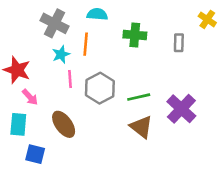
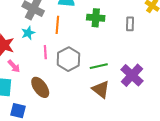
cyan star: (61, 54) -> (28, 33), moved

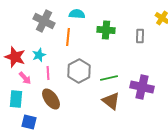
cyan star: (28, 33) -> (39, 55), moved
pink line: (45, 52) -> (48, 73), moved
purple cross: (132, 75) -> (142, 87), turned -30

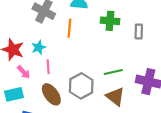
gray rectangle: (140, 36) -> (139, 31), moved
gray hexagon: (79, 71) -> (81, 86), moved
cyan rectangle: (16, 99) -> (14, 94), turned 72

